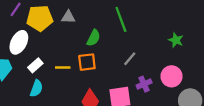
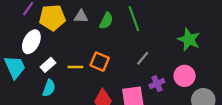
green semicircle: (94, 38) -> (106, 21), moved
green star: (176, 40) -> (189, 40), size x1.5
orange square: (87, 62) -> (100, 62), turned 30

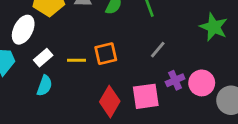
orange square: (100, 62) -> (106, 54), turned -36
pink circle: (185, 76) -> (202, 83), moved

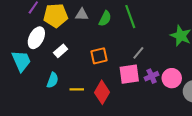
white rectangle: (43, 58) -> (61, 51), moved
yellow line: (76, 60) -> (77, 89), moved
pink square: (146, 96) -> (129, 74), moved

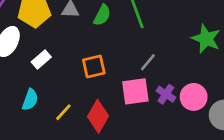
purple cross: (152, 76) -> (166, 94), turned -32
yellow line: (77, 89) -> (63, 112), turned -48

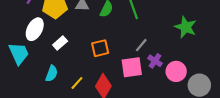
purple cross: (166, 94) -> (155, 61), moved

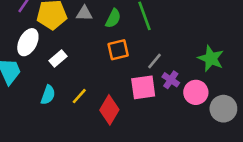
green star: (186, 27) -> (211, 59), moved
orange square: (100, 48) -> (118, 50), moved
yellow line: (77, 83) -> (79, 96), moved

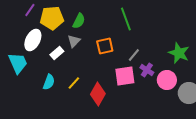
gray triangle: (84, 13) -> (74, 41), moved, turned -48
green semicircle: (113, 18) -> (79, 21), moved

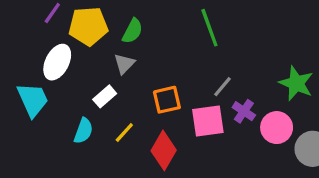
orange square: (105, 46) -> (167, 100), moved
white rectangle: (57, 53) -> (105, 96), moved

